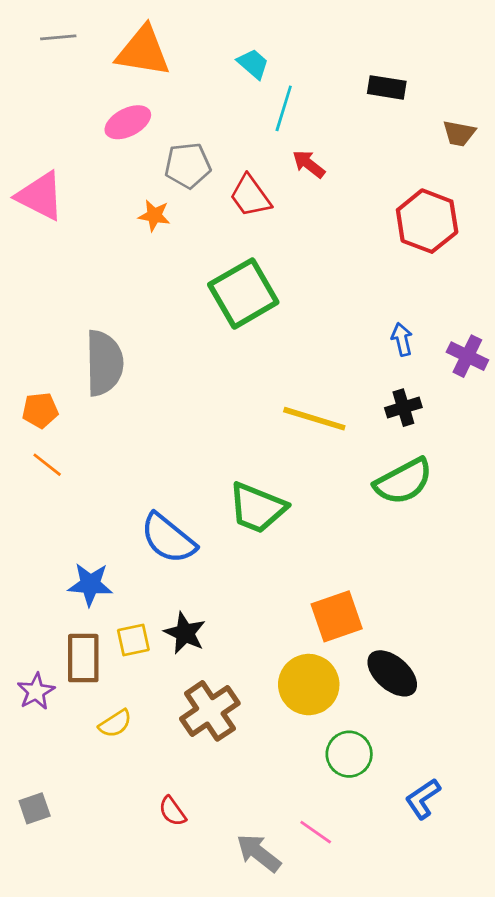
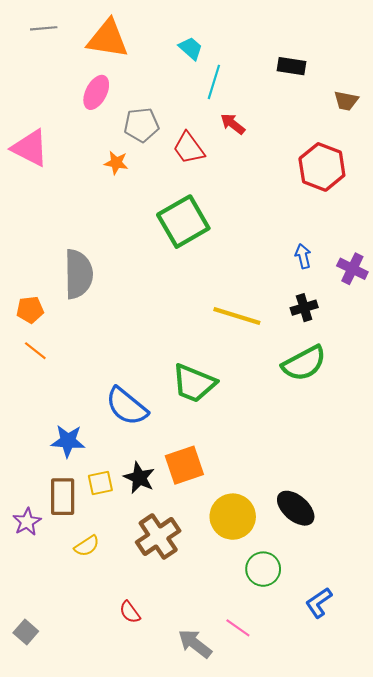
pink ellipse: (128, 122) -> (96, 92), turned -36
orange square: (337, 616) -> (184, 465), moved
gray square: (35, 808) -> (26, 632), moved, turned -30

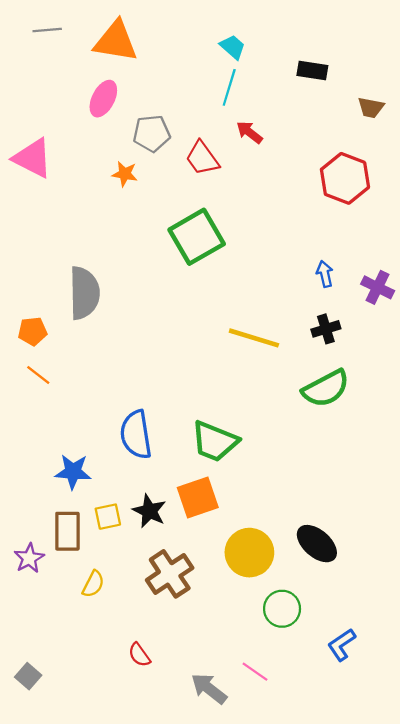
cyan trapezoid: (191, 48) -> (233, 47), moved
green trapezoid: (194, 383) -> (215, 441), moved
blue semicircle: (127, 406) -> (136, 435), turned 42
yellow semicircle: (87, 546) -> (93, 584), turned -30

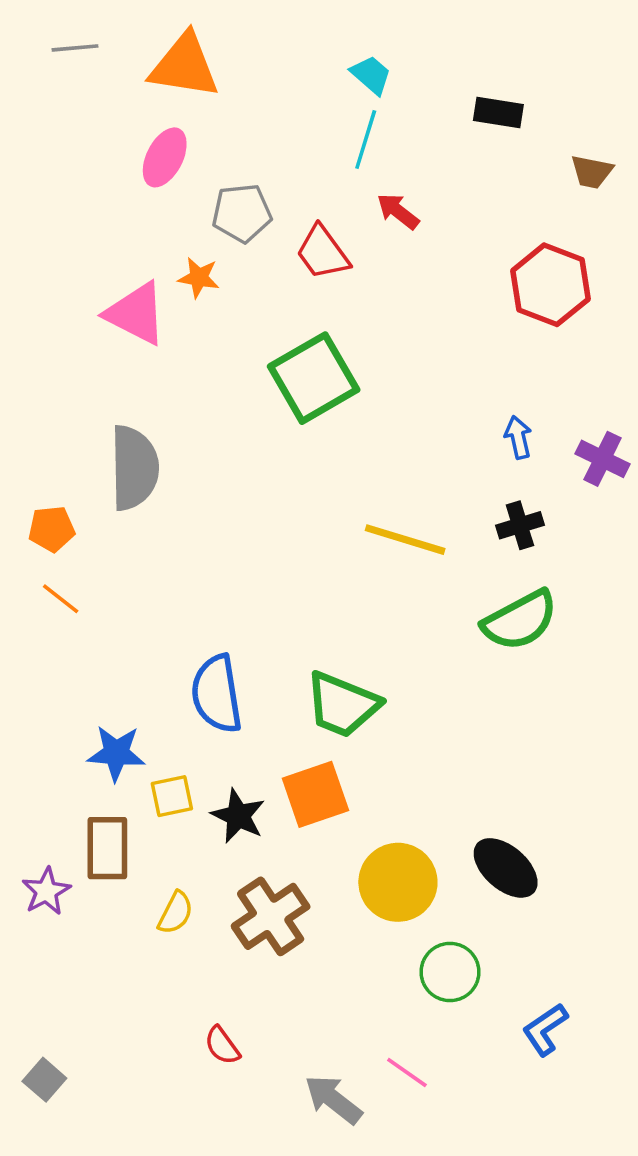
pink triangle: (33, 158) -> (136, 314), moved
yellow square: (108, 517) -> (172, 796), moved
yellow semicircle: (93, 584) -> (175, 913), moved

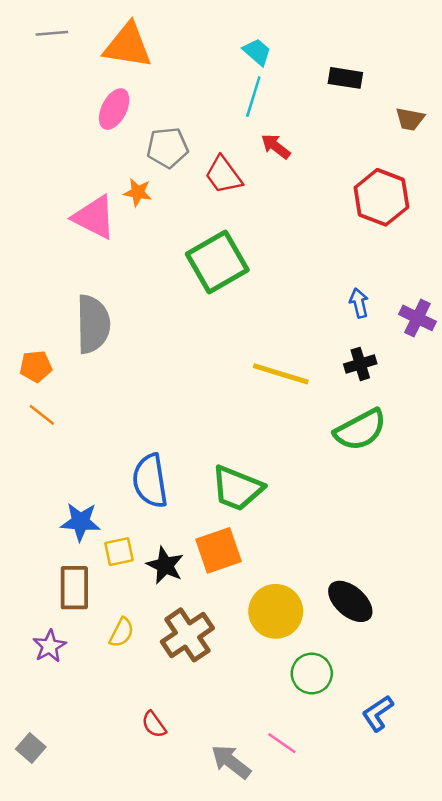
purple star: (46, 891) -> (49, 646), moved

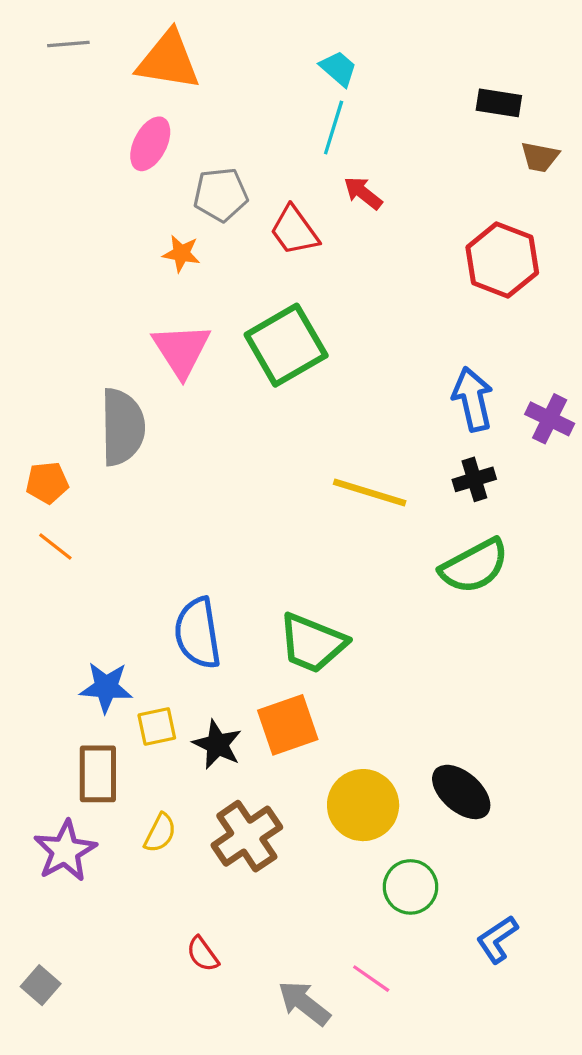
black rectangle: (345, 78) -> (499, 103), moved
pink triangle: (94, 217) -> (181, 350), moved, turned 30
blue arrow: (359, 303) -> (473, 399), size x1.6
purple star: (49, 646) -> (65, 851), size x1.4

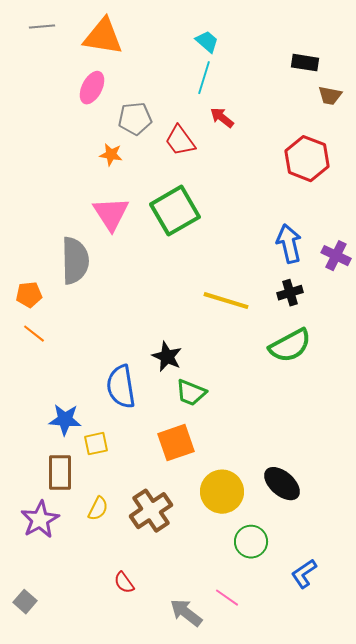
green trapezoid: (312, 643) -> (191, 393), size x0.7
black star: (217, 745) -> (167, 357), moved

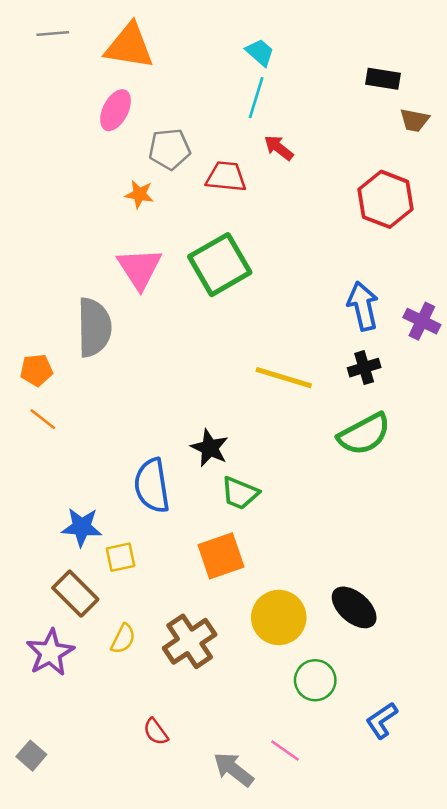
red trapezoid: (180, 141) -> (226, 177), turned 132
brown rectangle: (60, 473) -> (75, 594), turned -45

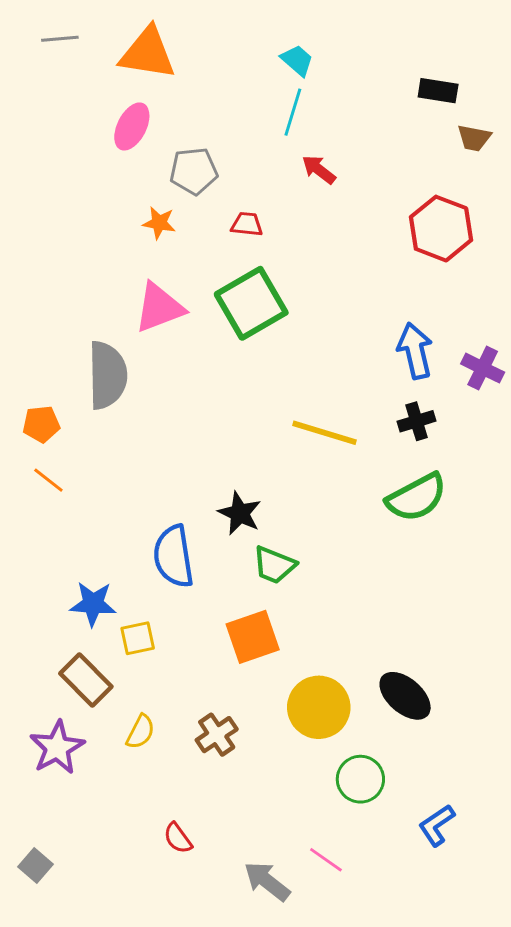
red trapezoid: (226, 177) -> (247, 224), moved, size x0.7
pink triangle: (139, 268) -> (159, 308), turned 42
brown cross: (190, 641) -> (217, 735), size x0.7

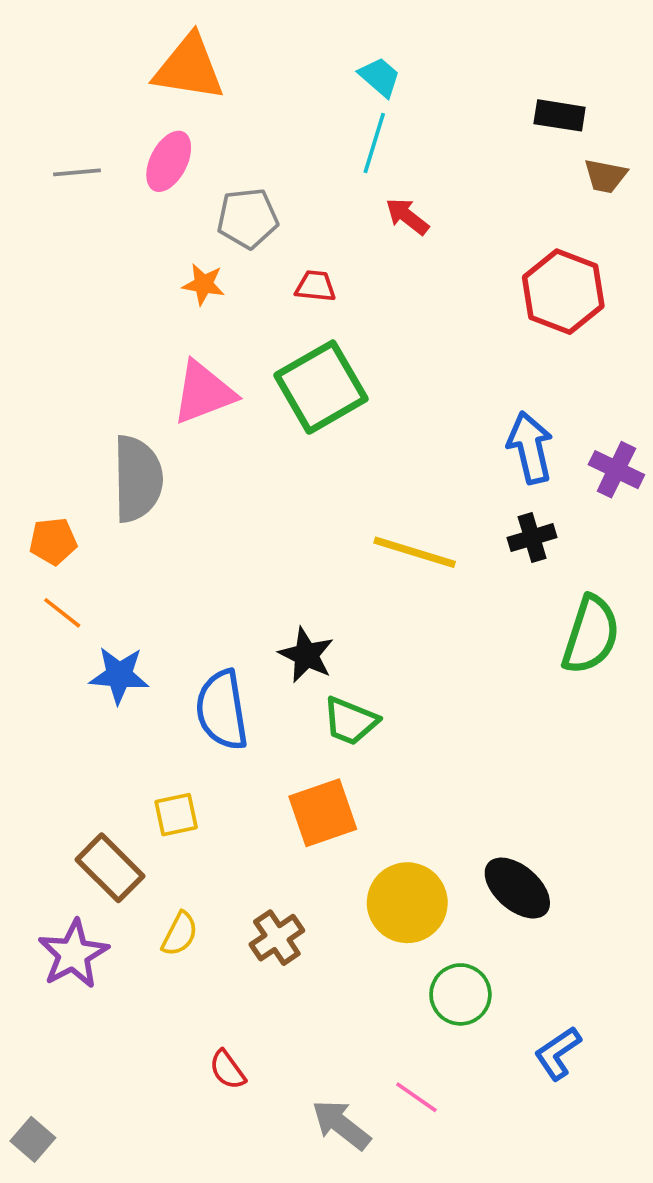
gray line: (60, 39) -> (77, 172), moved
green semicircle: (417, 497) -> (591, 635), moved, turned -44
blue star: (93, 604) -> (119, 675), moved
gray square: (36, 865) -> (33, 1139), moved

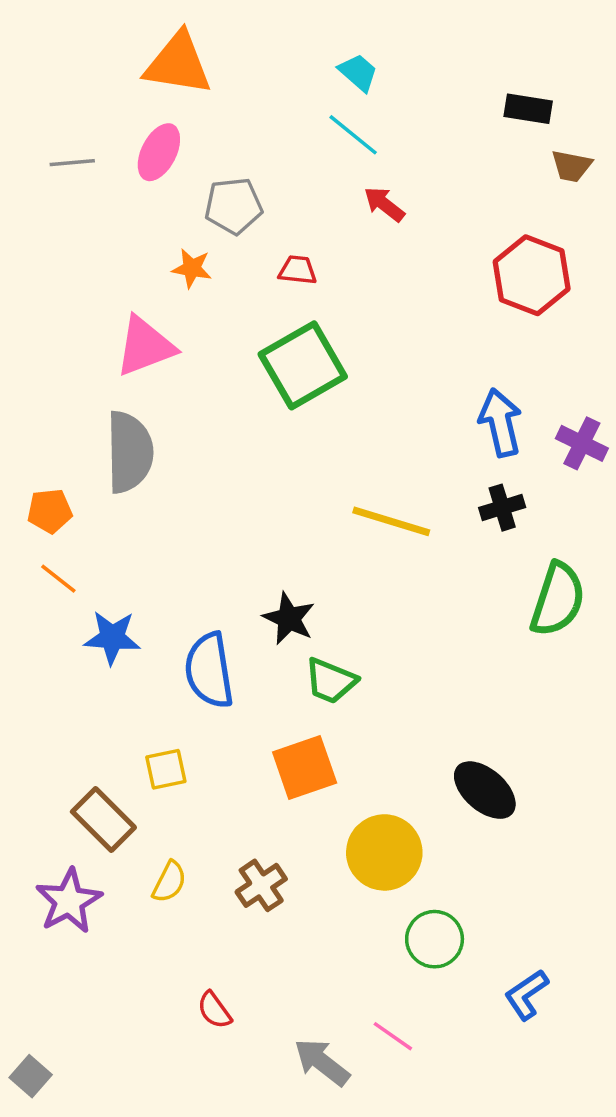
cyan line: (374, 143) -> (353, 135), turned -68
pink triangle: (204, 393) -> (145, 346), moved
black ellipse: (517, 888) -> (485, 790), moved

